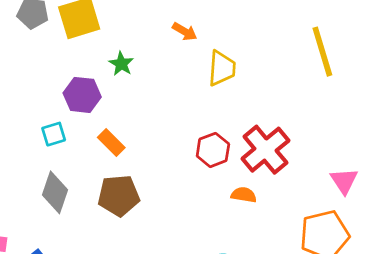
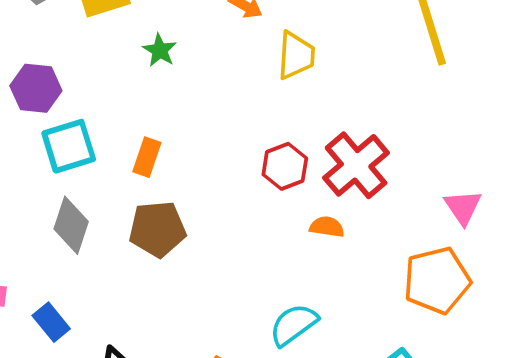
purple hexagon: (82, 95) -> (36, 88), moved
cyan square: (54, 134) -> (69, 146), size x1.6
orange rectangle: (111, 143) -> (147, 157), turned 64

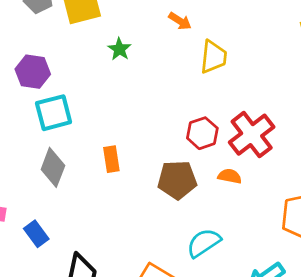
orange rectangle: (147, 157) -> (111, 159), moved, turned -30
brown pentagon: (157, 229) -> (177, 180), moved

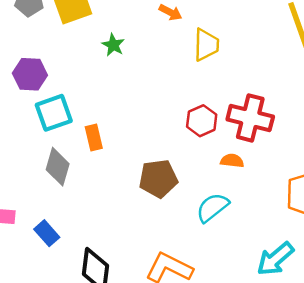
red cross: (252, 135) -> (250, 118), turned -33
orange rectangle: (111, 159) -> (94, 137), moved
brown pentagon: (177, 180) -> (158, 178), moved
cyan semicircle: (204, 243) -> (212, 207), moved

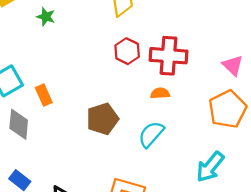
red hexagon: (202, 121) -> (127, 51), moved

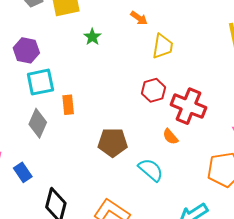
orange semicircle: (160, 93) -> (170, 137), turned -144
cyan semicircle: (151, 134) -> (151, 170), turned 72

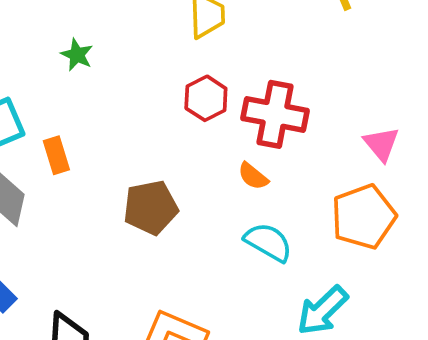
green star: (92, 37) -> (77, 55), moved
cyan semicircle: (151, 170) -> (268, 242), moved

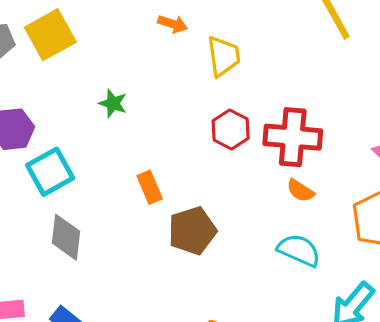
orange rectangle: (56, 155) -> (150, 187), moved
orange semicircle: (253, 176) -> (300, 191), moved

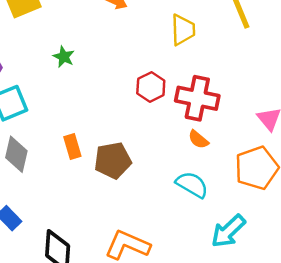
yellow trapezoid: (223, 56) -> (183, 30), moved
orange rectangle: (150, 187) -> (72, 147), moved

